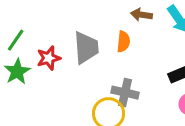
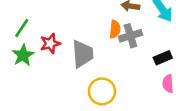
gray trapezoid: (86, 48) -> (83, 54), moved
gray cross: (125, 93) -> (130, 36), moved, turned -30

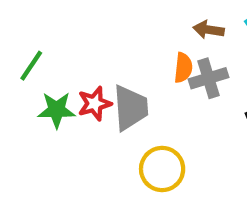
red star: (50, 44) -> (95, 104), moved
green star: (23, 55) -> (57, 110), moved, turned 30

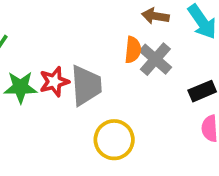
gray cross: (209, 78) -> (155, 59), turned -32

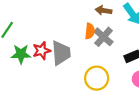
yellow circle: (114, 140) -> (97, 78), moved

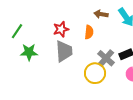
gray cross: (104, 37) -> (106, 58), moved
red star: (42, 51) -> (61, 29), moved

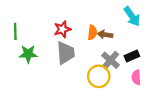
brown arrow: (101, 14) -> (105, 35), moved
green line: (17, 31) -> (15, 31), turned -35

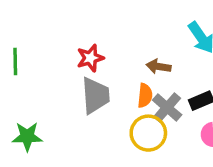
orange semicircle: (92, 32) -> (145, 96), moved
green star: (28, 54) -> (27, 136), moved

